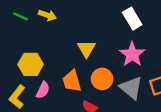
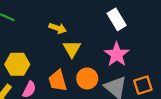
yellow arrow: (47, 15) -> (58, 28), moved

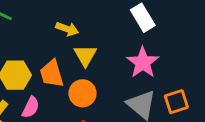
orange circle: (87, 78) -> (82, 93), moved
orange trapezoid: (58, 81) -> (52, 74), moved

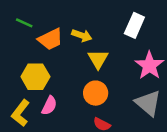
white rectangle: (143, 18) -> (134, 25), moved, turned 55
orange trapezoid: (52, 74) -> (51, 39), moved, turned -100

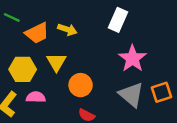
yellow triangle: (98, 59) -> (56, 62), moved
pink semicircle: (49, 106) -> (36, 97), turned -114

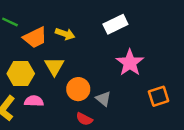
white rectangle: (118, 20) -> (115, 24), turned 40
gray triangle: (131, 95) -> (103, 99), moved, size x0.6

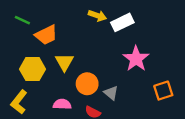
yellow arrow: (65, 34) -> (97, 16), moved
pink semicircle: (34, 101) -> (62, 104), moved

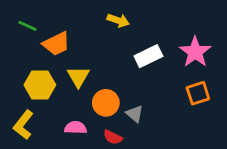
white rectangle: (122, 22) -> (148, 56), moved
pink star: (136, 59) -> (195, 52), moved
orange square: (163, 91) -> (198, 93), moved

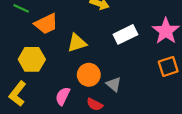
yellow triangle: (78, 77) -> (77, 43), moved, turned 42
pink semicircle: (76, 128) -> (63, 96), turned -66

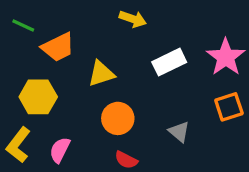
gray triangle: (114, 84) -> (179, 132), moved
pink semicircle: (63, 96) -> (60, 150), moved

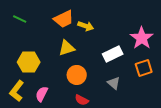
yellow arrow: (133, 19) -> (86, 26), moved
orange trapezoid: (58, 47) -> (64, 19), moved
white rectangle: (169, 62) -> (113, 54), moved

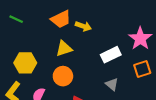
orange circle: (77, 75) -> (63, 76), moved

